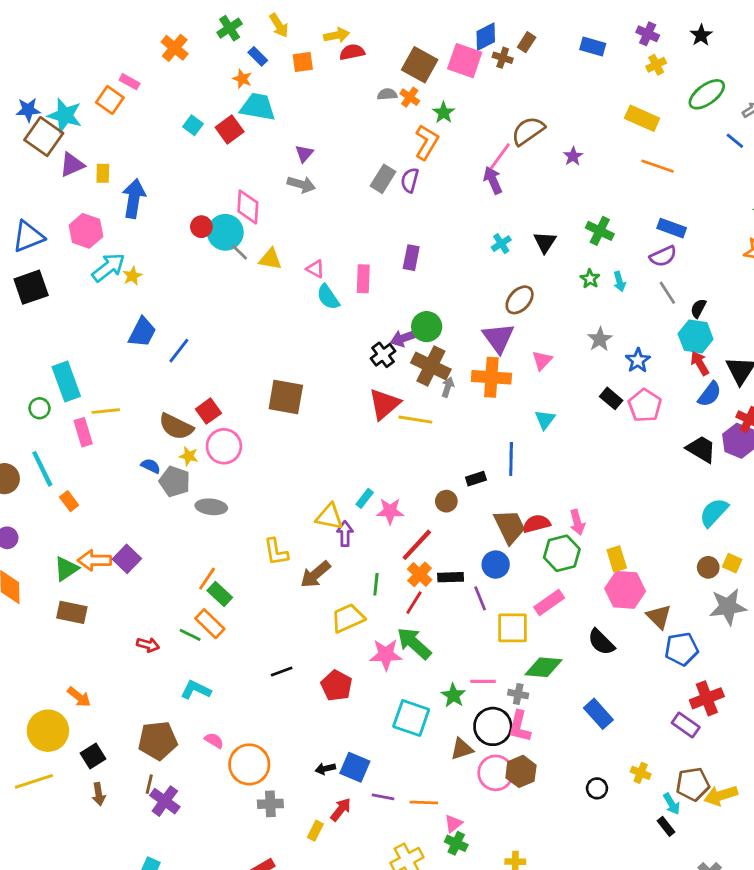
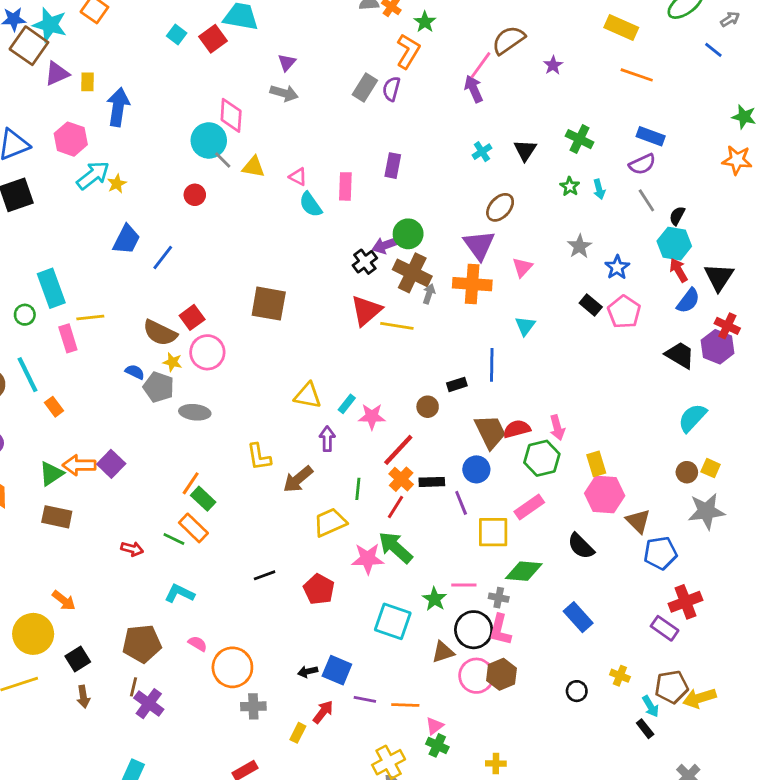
red circle: (201, 227) -> (195, 195), moved
yellow triangle: (330, 517) -> (308, 396), moved

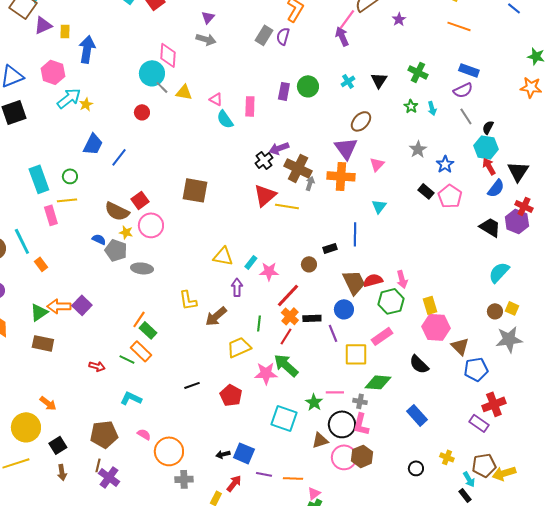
green circle: (408, 234) -> (308, 86), moved
green circle: (25, 315) -> (70, 176), moved

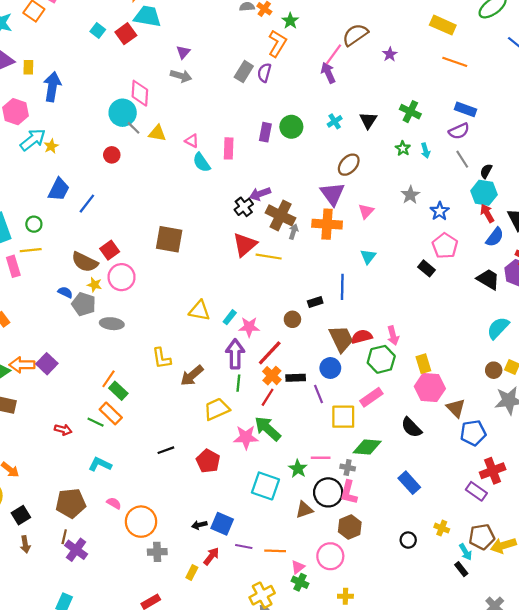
black rectangle: (426, 191) -> (427, 268), moved
purple arrow: (237, 287) -> (235, 354), moved, size x1.5
pink circle: (344, 457) -> (330, 556), moved

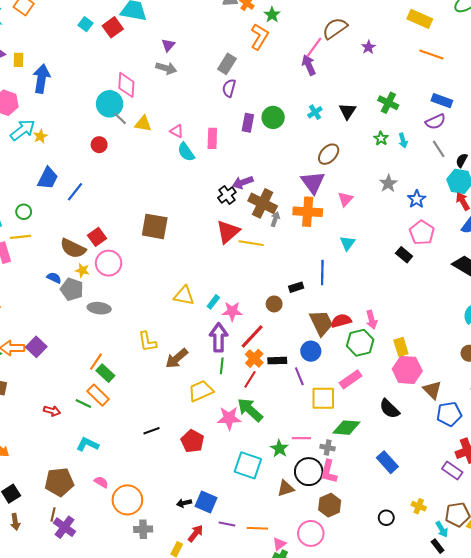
purple semicircle: (264, 73) -> (229, 88), moved

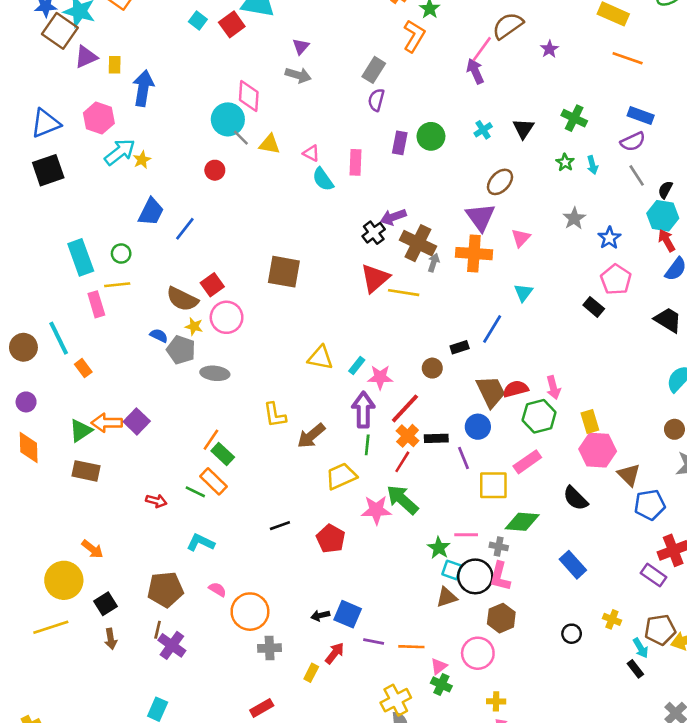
blue line: (322, 273) -> (492, 329), turned 30
cyan square: (248, 465) -> (452, 570), moved, size x0.6

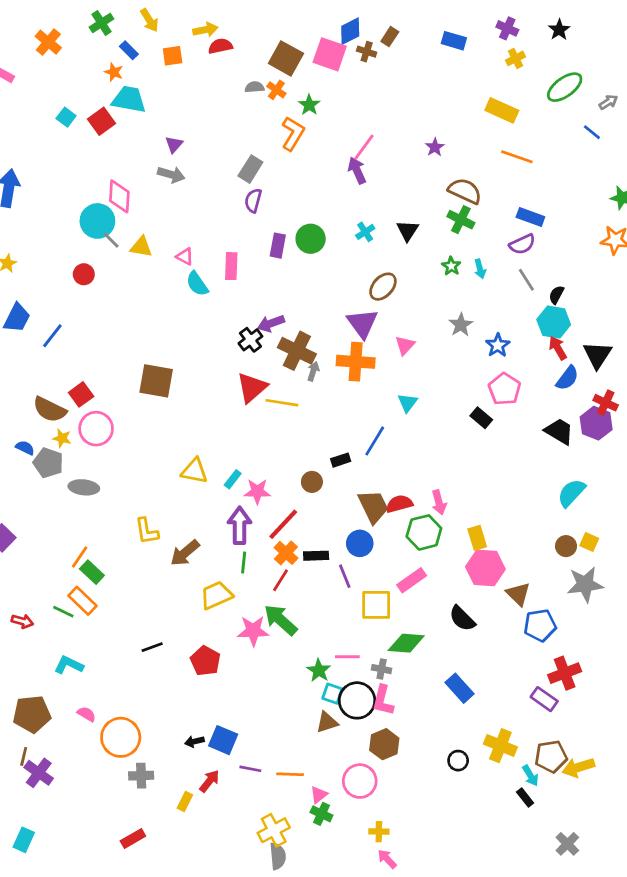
brown semicircle: (508, 26) -> (465, 191), moved, turned 60
yellow cross: (612, 619) -> (500, 746), size x1.6

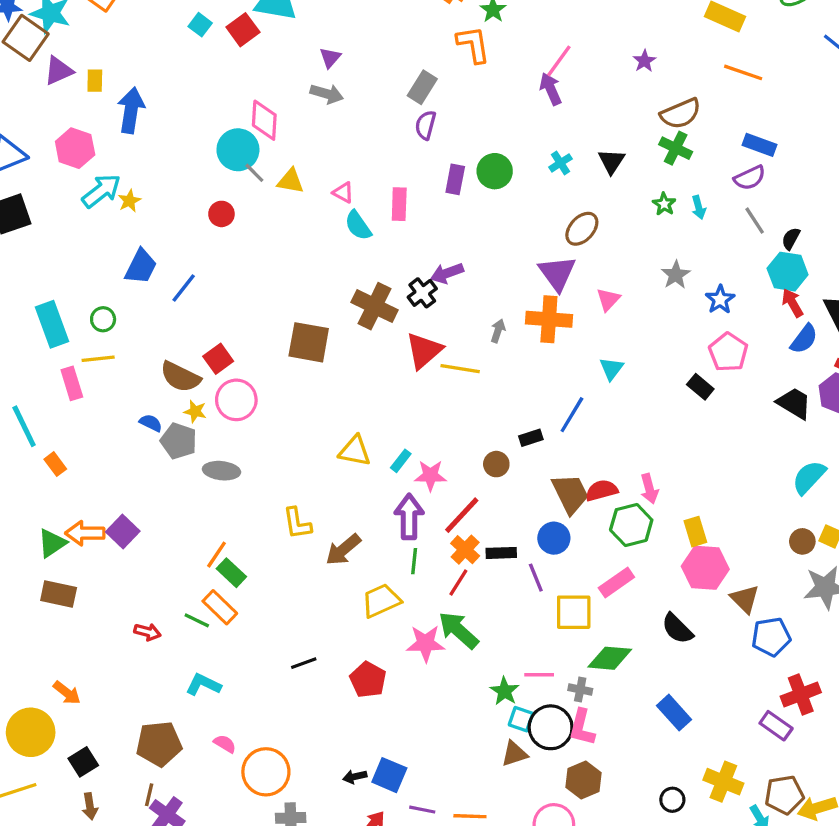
orange L-shape: (293, 134) -> (473, 44), turned -40
brown semicircle: (465, 191) -> (681, 114), turned 132
brown cross: (297, 351) -> (375, 306), moved

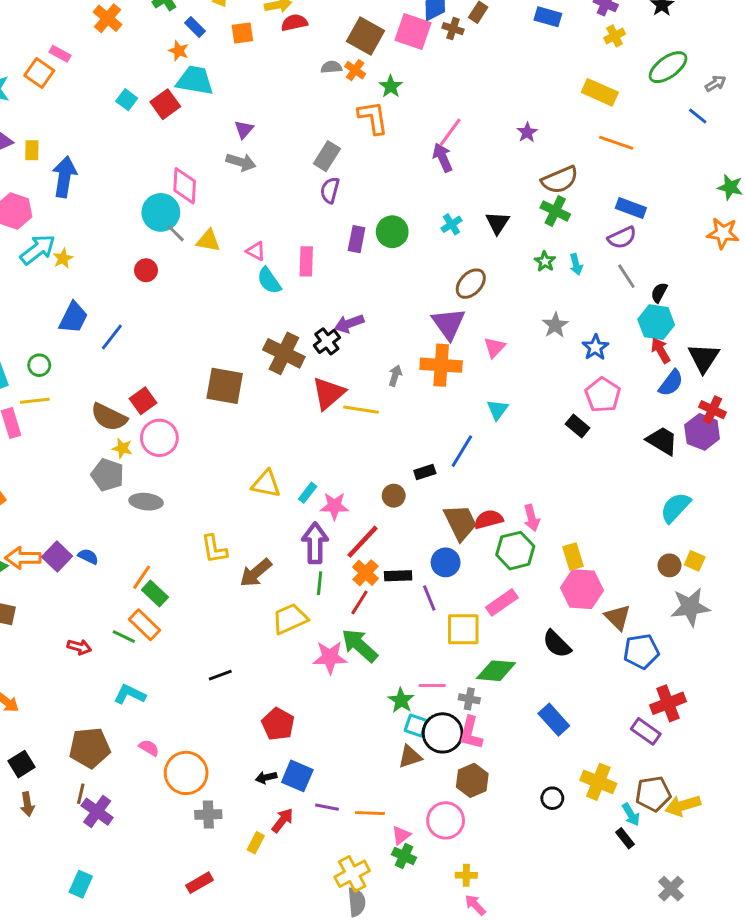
blue semicircle: (151, 423) -> (88, 556), moved
red pentagon: (368, 680) -> (278, 724), moved

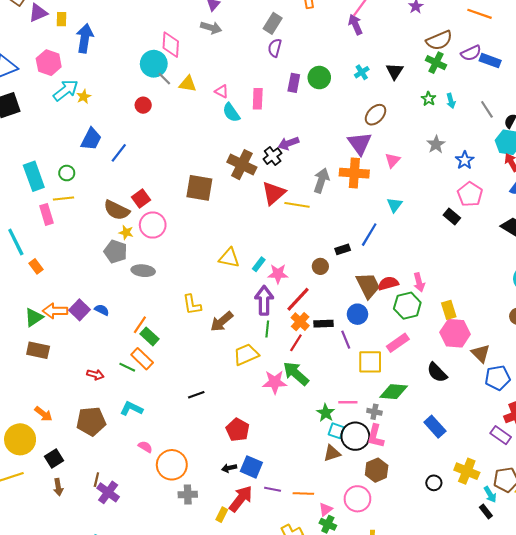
purple semicircle: (622, 238) -> (471, 53), moved
gray arrow: (395, 376) -> (321, 180), size x1.6
brown pentagon: (90, 748) -> (91, 421), moved
red arrow: (282, 820) -> (241, 499), size x1.5

